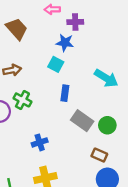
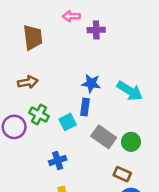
brown trapezoid: (17, 29) -> (33, 37), turned 35
blue star: (65, 43) -> (91, 83), moved
cyan square: (56, 64) -> (68, 122), moved, turned 35

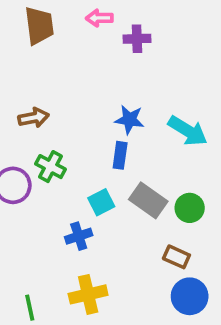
brown trapezoid: (33, 37) -> (39, 26), moved
cyan square: (68, 122) -> (101, 202), moved

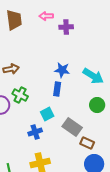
gray rectangle: (148, 200) -> (72, 127), moved
green circle: (190, 208) -> (97, 105), moved

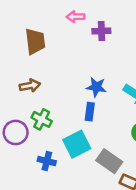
brown trapezoid: (14, 20) -> (35, 41), moved
cyan square: (47, 114) -> (77, 144), size x1.5
blue cross: (35, 132) -> (47, 161), moved, turned 32

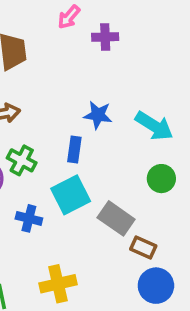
pink arrow: (75, 17) -> (69, 17), turned -48
blue rectangle: (90, 112) -> (74, 149), moved

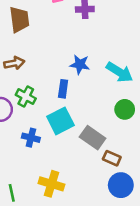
yellow cross: (58, 284) -> (51, 184), turned 30

